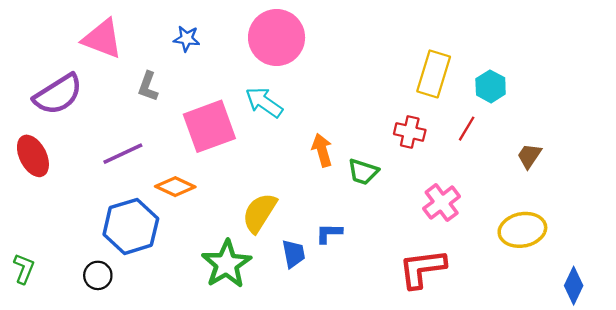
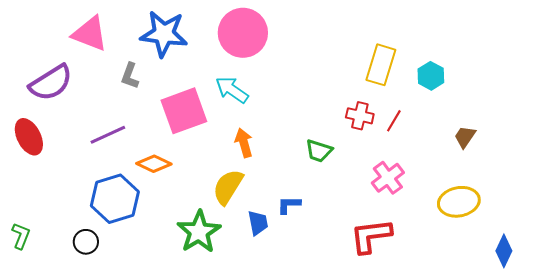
blue star: (187, 39) -> (164, 34), size x2.0
red line: (467, 129) -> (394, 121), moved
orange arrow: (322, 150) -> (244, 143), moved

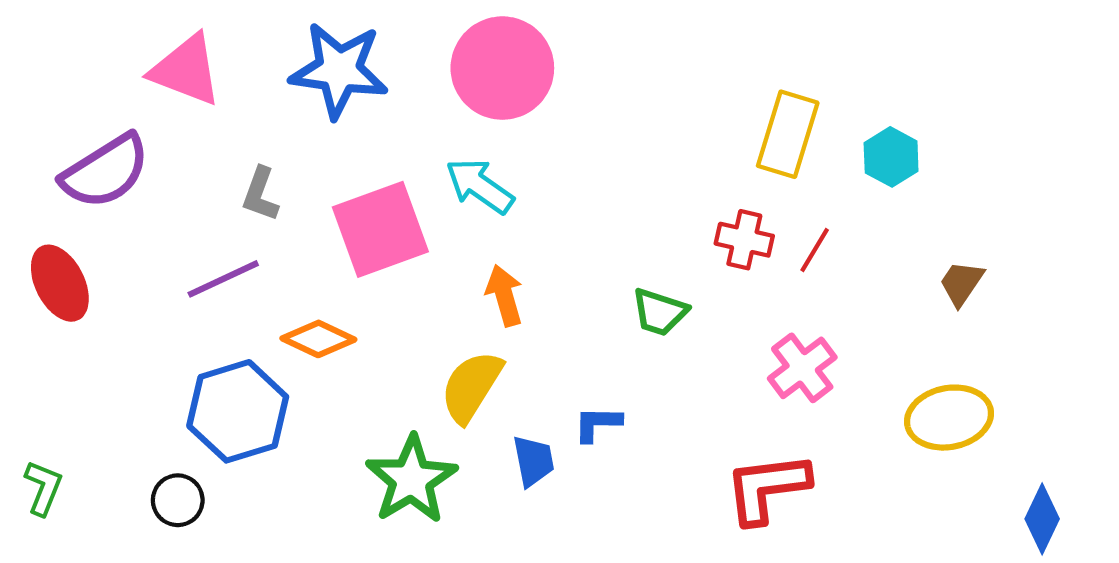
gray L-shape: (130, 76) -> (260, 194), moved

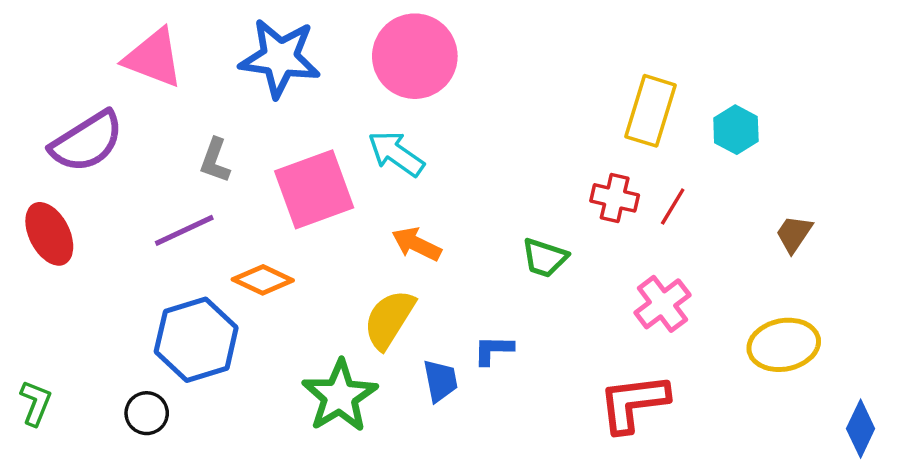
orange arrow: (504, 296) -> (417, 244), turned -48

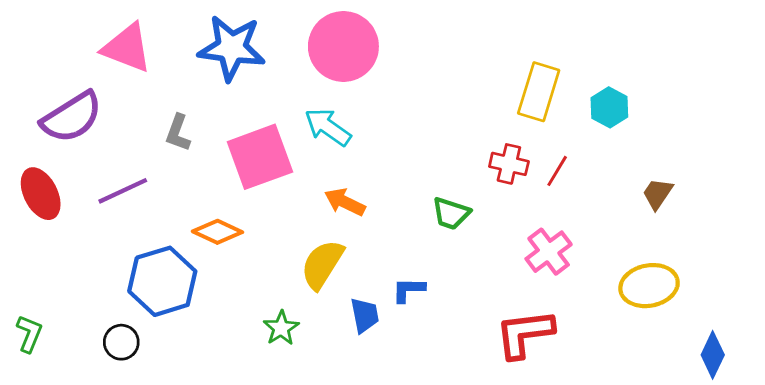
purple line: (184, 230) -> (123, 191), moved
green star: (340, 396) -> (281, 328), size x0.6

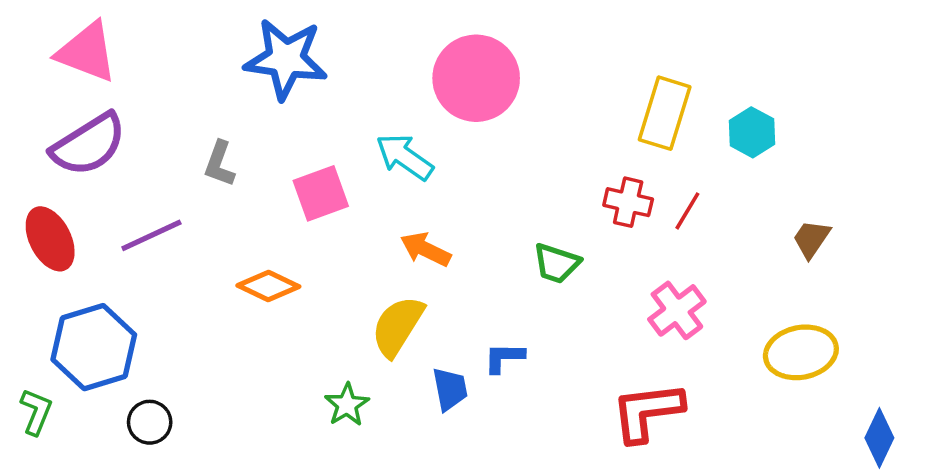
pink circle: (343, 46) -> (476, 78), moved
pink triangle: (127, 48) -> (87, 52), moved
pink square: (260, 157) -> (321, 193), size x0.7
blue hexagon: (162, 281) -> (94, 347), moved

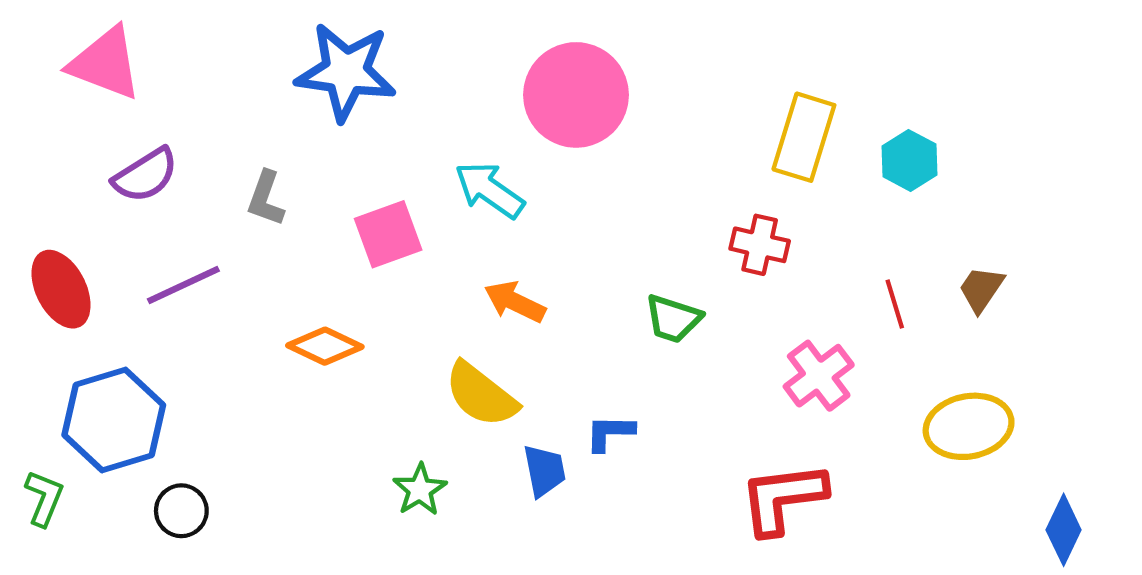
purple semicircle: (89, 145) -> (145, 175), moved, size x0.7
red line: (687, 211) -> (895, 304), moved, turned -48
yellow semicircle: (398, 326) -> (481, 395), turned -84

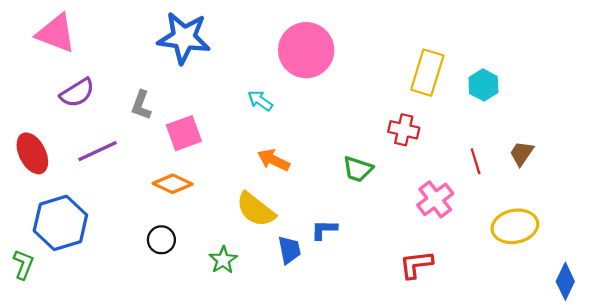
cyan arrow: (489, 190) -> (260, 101), size x0.7
pink square: (388, 234) -> (184, 133), moved
red L-shape: (783, 498) -> (416, 264), size x0.7
black circle: (181, 511) -> (161, 240), moved

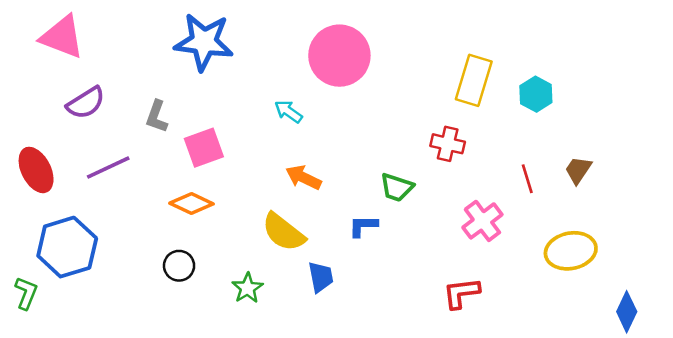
blue L-shape: (324, 230) -> (363, 226), moved

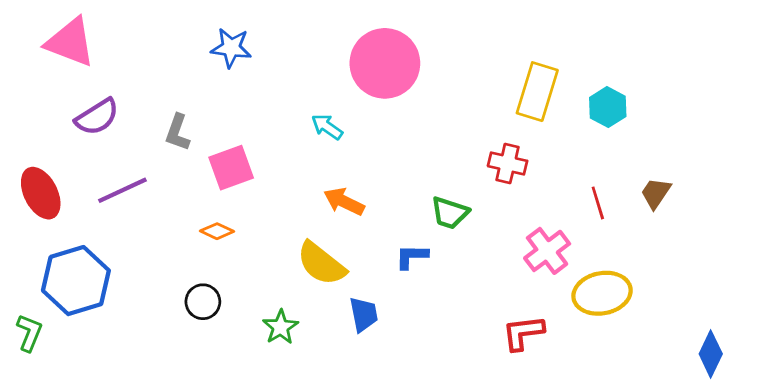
blue star: (204, 42) -> (231, 48), size x0.6
orange diamond: (191, 204) -> (217, 231), size x0.7
yellow ellipse: (571, 251) -> (602, 293), moved

